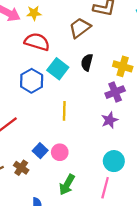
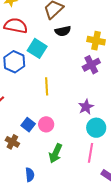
black semicircle: (87, 62) -> (63, 31), moved, turned -112
purple star: (110, 120) -> (86, 107), moved

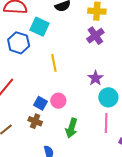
brown cross: (12, 142) -> (35, 121), moved

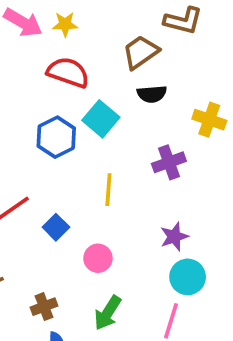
purple cross: (95, 36) -> (169, 162), moved
blue square: (41, 103) -> (56, 227), moved
brown cross: (35, 121) -> (44, 307), moved, turned 32

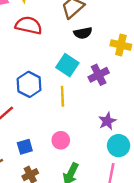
cyan square: (101, 119) -> (67, 65), moved
blue hexagon: (56, 137) -> (29, 84), moved
blue square: (56, 227) -> (25, 147), moved, turned 35

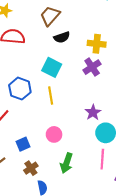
purple cross: (99, 75) -> (92, 67), moved

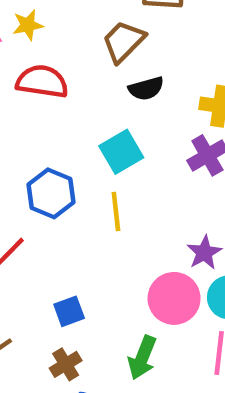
cyan square: (52, 67) -> (121, 152), turned 30
pink circle: (54, 134) -> (174, 298), moved, size x1.5
blue square: (23, 144) -> (69, 311), moved

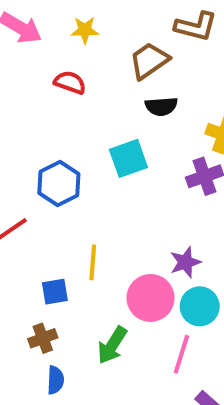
yellow star: (28, 25) -> (85, 30), moved
red semicircle: (42, 81) -> (70, 82), size x0.7
yellow line: (116, 212) -> (93, 262), moved

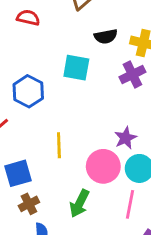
black semicircle: (161, 106) -> (106, 36), moved
cyan square: (128, 158) -> (76, 68), turned 36
blue square: (55, 292) -> (18, 173), moved, size x1.4

